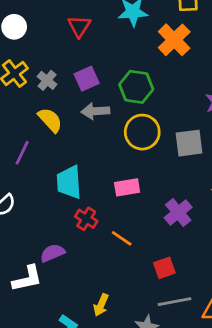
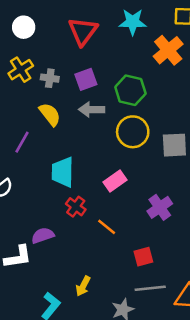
red triangle: (79, 26) -> (83, 31), size x1.4
gray cross: (47, 80) -> (50, 78), turned -36
pink rectangle: (127, 187) -> (115, 181), turned -30

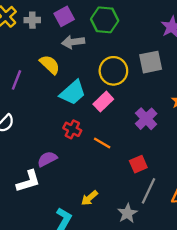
yellow semicircle: (50, 114) -> (50, 65), moved
yellow circle: (133, 132) -> (113, 71), moved
cyan trapezoid: (63, 172) -> (73, 93), moved, turned -124
yellow arrow: (83, 286) -> (89, 198), turned 30
gray line: (150, 288) -> (149, 191), turned -50

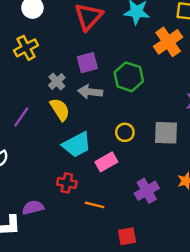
gray cross: (32, 20) -> (57, 81), moved, turned 35
yellow circle: (113, 71) -> (125, 132), size x0.6
red cross: (72, 129) -> (67, 183), turned -30
orange line: (102, 143) -> (95, 205), turned -30

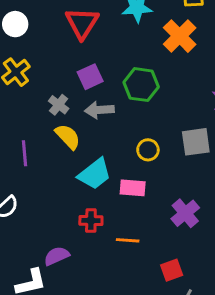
purple line: (21, 117) -> (24, 153), turned -30
pink rectangle: (106, 162) -> (133, 188), turned 45

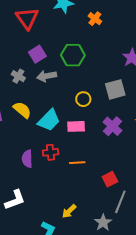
orange cross: (180, 36) -> (95, 19), size x0.6
yellow semicircle: (68, 137) -> (22, 110), moved
purple cross: (185, 213) -> (112, 126), moved
purple semicircle: (57, 256) -> (27, 159), moved, turned -60

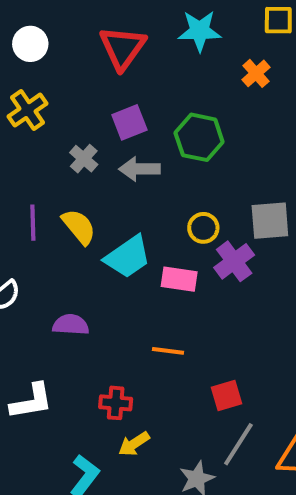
purple cross: (112, 126) -> (234, 261), moved
red cross: (51, 152) -> (116, 403), moved
purple semicircle: (27, 159) -> (71, 325), turned 84

